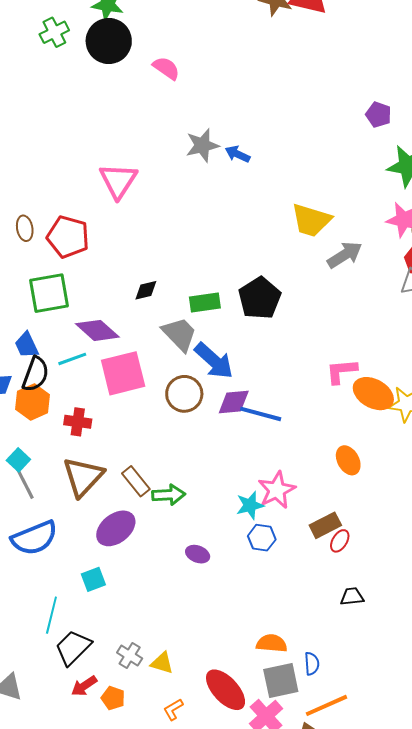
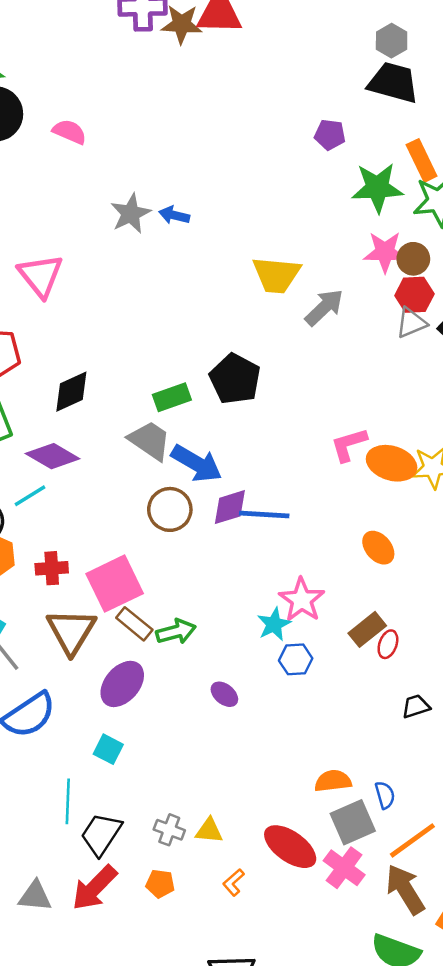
black diamond: (146, 290) -> (71, 392), moved, size x1.5
pink square: (123, 373) -> (115, 584), moved
purple ellipse: (198, 554) -> (224, 694), turned 30
cyan square: (93, 579) -> (108, 749), turned -30
red arrow: (84, 686) -> (94, 888), moved, size x1.6

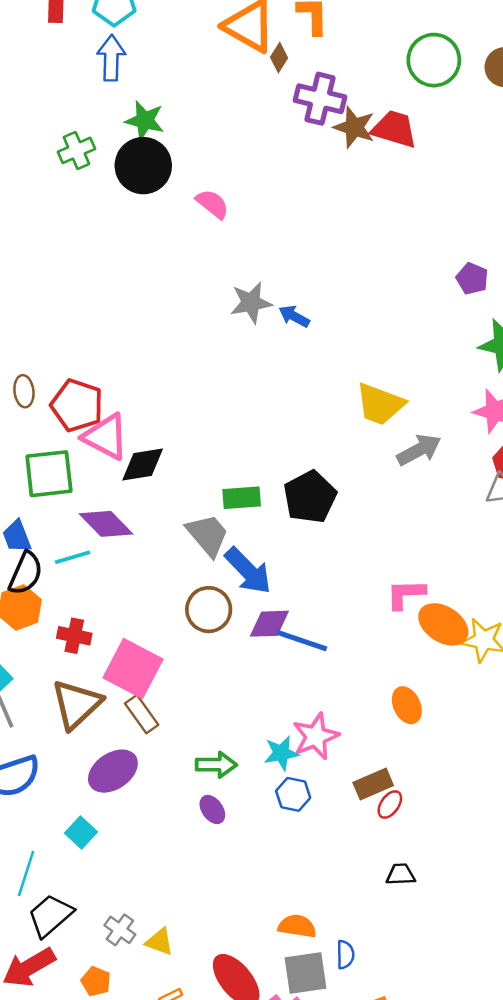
pink triangle: (41, 276) -> (106, 437), moved, turned -39
pink square: (115, 584) -> (133, 668), turned 38
green arrow: (176, 632) -> (216, 765), moved

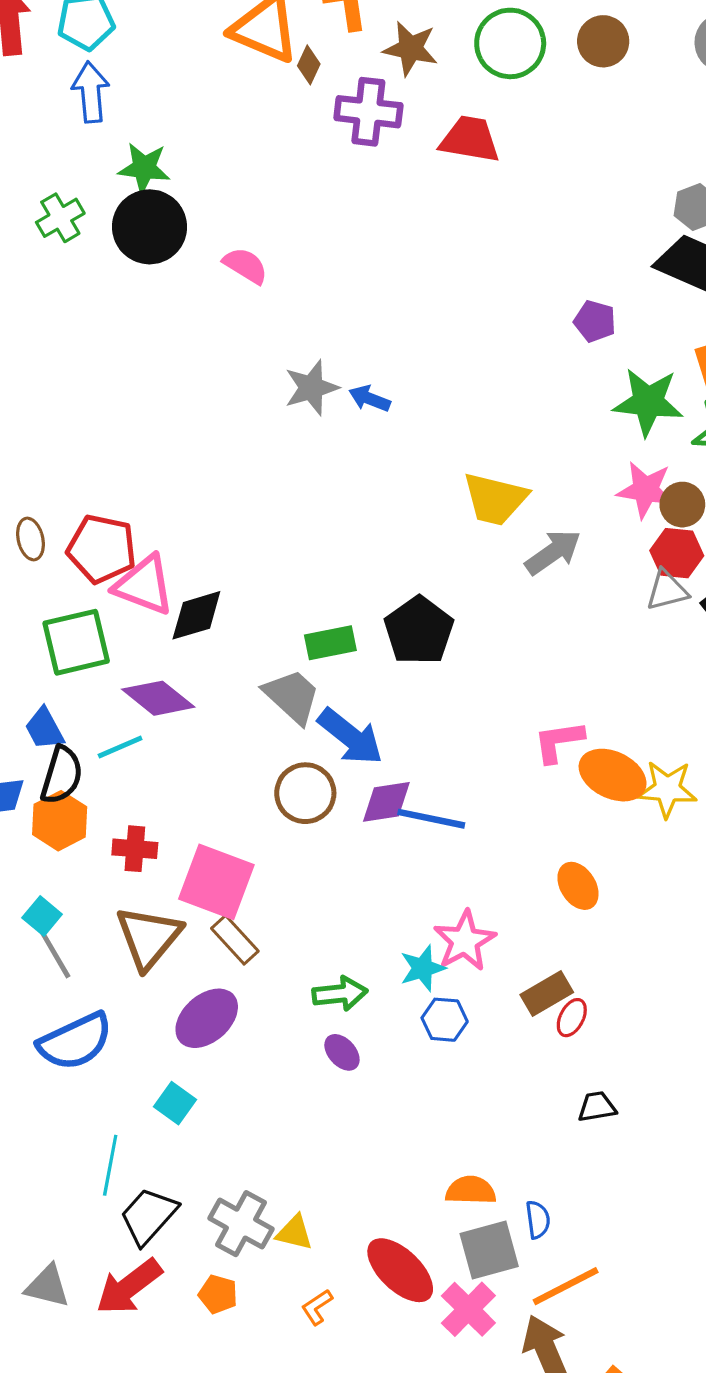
brown star: (354, 127) -> (411, 48), moved
gray cross: (120, 930) -> (241, 1224), size x1.5

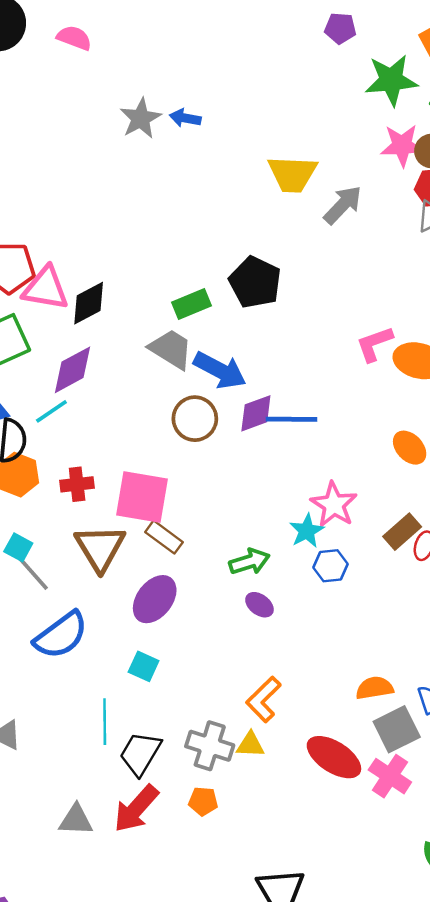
purple diamond: (158, 698) -> (73, 370), turned -56
orange L-shape: (317, 1307) -> (264, 699), moved, size x1.6

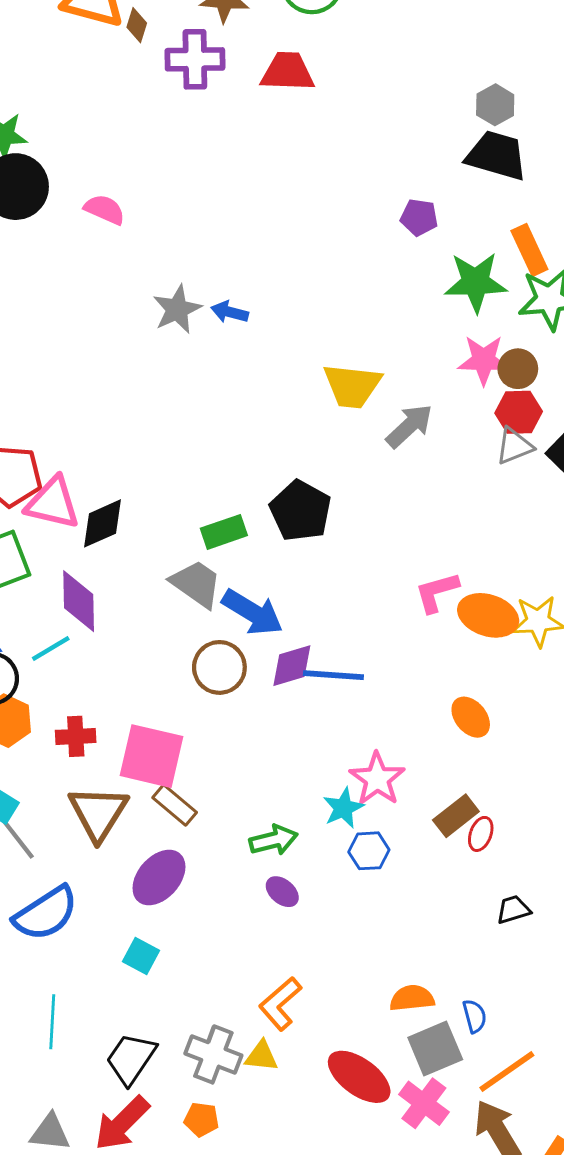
purple diamond: (73, 370) -> (79, 601), turned -66
cyan line: (105, 722) -> (52, 1022), moved

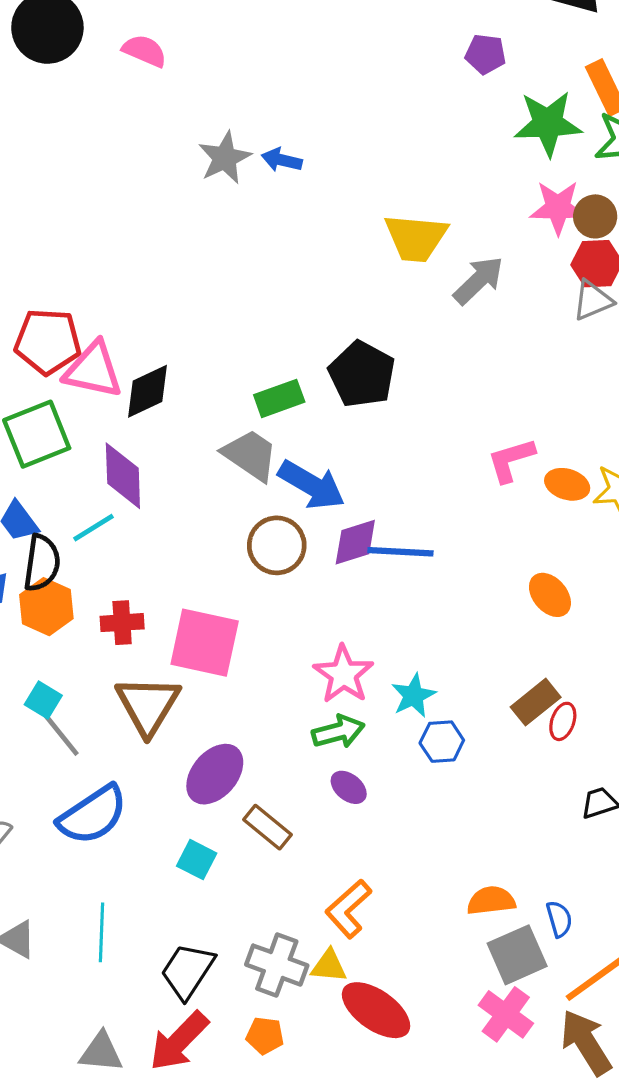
orange ellipse: (488, 615) -> (567, 484), size x0.7
pink star: (377, 779) -> (343, 674), moved
brown rectangle: (175, 805) -> (267, 827), moved
red ellipse: (359, 1077) -> (376, 1010), moved

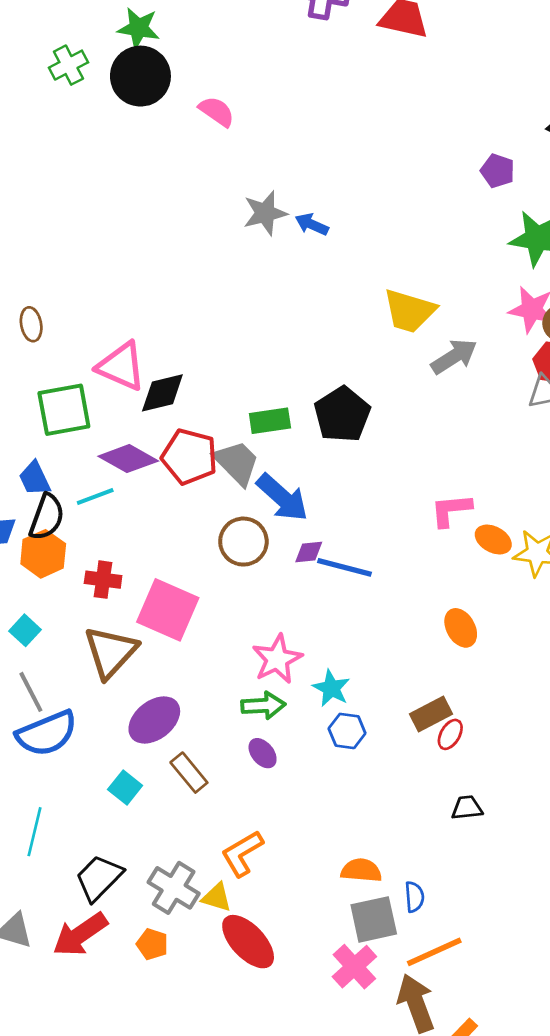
red pentagon: (48, 341) -> (189, 457), moved
purple diamond: (123, 476) -> (128, 459), turned -70
purple diamond: (355, 542) -> (309, 552), size x0.7
cyan star: (413, 696) -> (331, 688), turned -30
gray line: (61, 735) -> (31, 692), moved

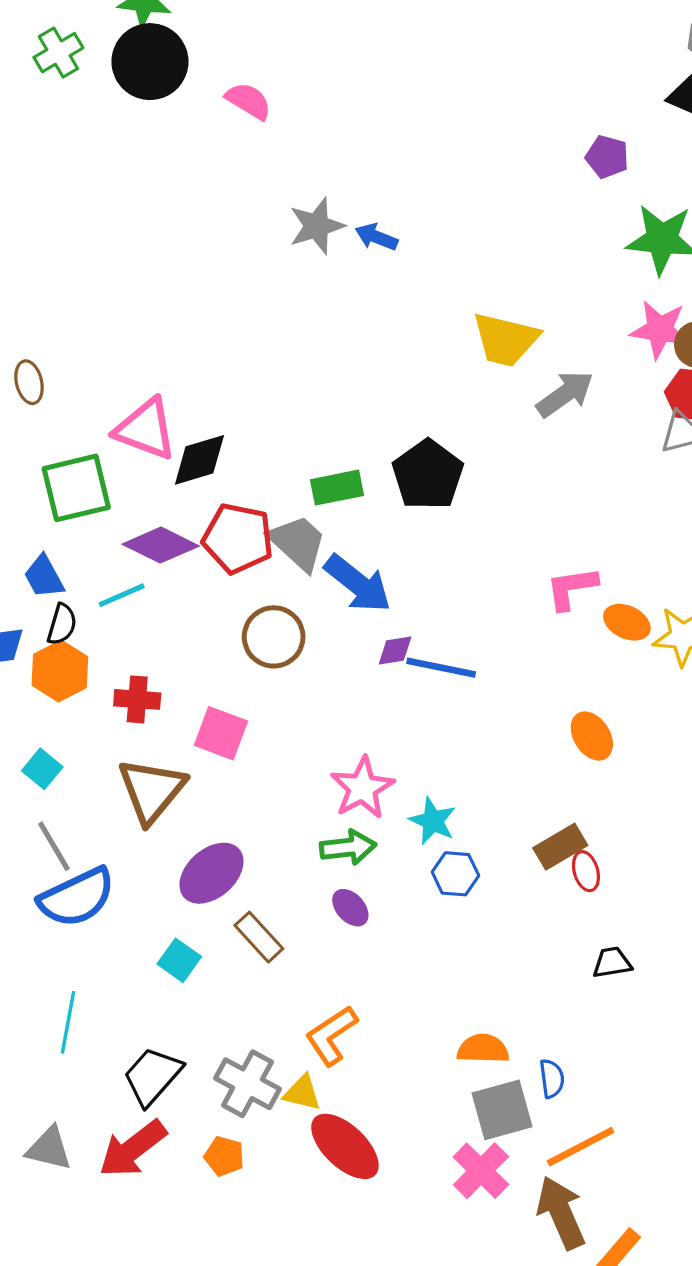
black semicircle: (47, 517) -> (62, 624), size x0.7
brown circle: (243, 542) -> (274, 637), moved
pink square: (168, 610) -> (221, 733), size x0.7
red ellipse: (450, 734) -> (586, 871), turned -44

